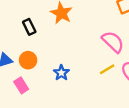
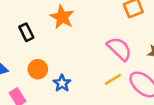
orange circle: (28, 60) -> (38, 69), moved

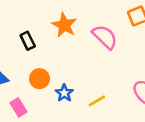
pink semicircle: (119, 49) -> (105, 37), moved
yellow line: (113, 79) -> (97, 101), moved

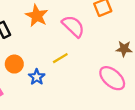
yellow line: (97, 101) -> (60, 58), moved

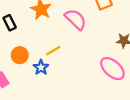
yellow line: (60, 58) -> (53, 51), moved

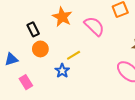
orange circle: (20, 55) -> (40, 49), moved

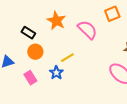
black rectangle: (33, 29) -> (28, 33), turned -32
pink rectangle: (26, 82) -> (30, 78), moved

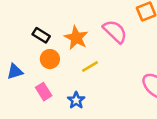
orange star: (56, 21) -> (76, 38), moved
blue star: (56, 73) -> (76, 100), moved

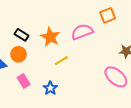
pink semicircle: (115, 32) -> (82, 32), turned -65
orange circle: (50, 59) -> (18, 54), moved

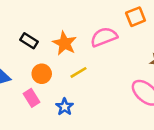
orange circle: (18, 54) -> (42, 74), moved

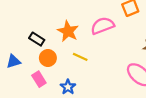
black rectangle: (29, 41) -> (37, 39), moved
yellow line: (78, 72) -> (80, 57), turned 56

